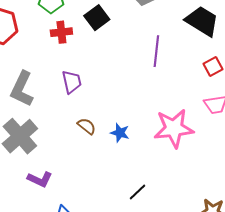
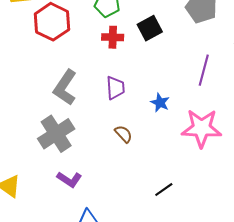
pink star: (174, 128) -> (202, 128), moved
blue star: (120, 133) -> (160, 103), moved
black line: (137, 192) -> (164, 190), moved

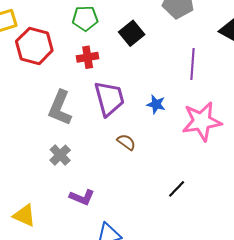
red cross: (113, 37) -> (88, 57), moved
purple trapezoid: (115, 88) -> (109, 98), size x1.5
gray cross: (56, 134) -> (60, 155), size x0.6

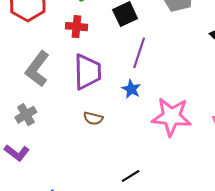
purple line: (193, 64) -> (139, 53), moved
brown semicircle: (126, 142) -> (93, 118), turned 144
purple L-shape: (82, 197) -> (17, 153), moved

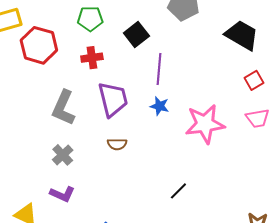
brown semicircle: (93, 118) -> (117, 144), moved

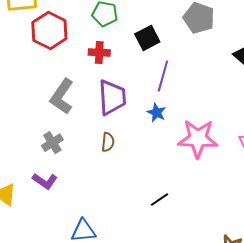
brown semicircle: (117, 144) -> (108, 142), turned -96

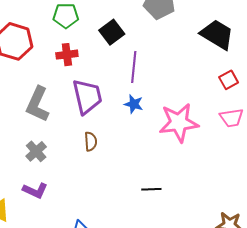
black line: (159, 200) -> (151, 189), turned 42

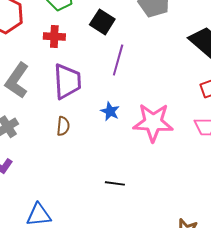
black square: (112, 32) -> (102, 22), turned -30
blue star: (134, 104) -> (110, 111), moved

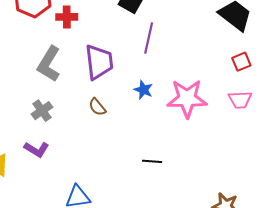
red cross: (54, 37) -> (67, 17), moved
brown semicircle: (63, 126) -> (97, 107), turned 138

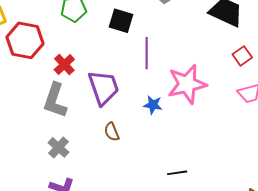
red cross: (67, 17) -> (64, 64), moved, turned -30
pink star: (187, 98) -> (187, 84), moved
brown semicircle: (97, 107) -> (112, 132), turned 30

